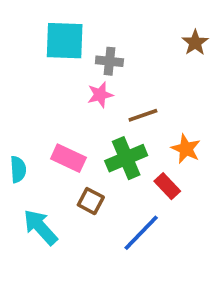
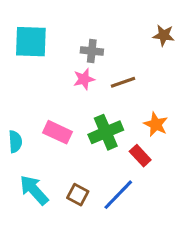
cyan square: (65, 41) -> (31, 42), moved
brown star: (195, 43) -> (164, 35), turned -30
brown line: (143, 115) -> (123, 82), moved
brown square: (91, 201) -> (78, 195), moved

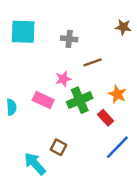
pink star: (84, 79) -> (63, 79), moved
cyan arrow: (34, 190) -> (35, 164), moved
blue line: (118, 195) -> (117, 147), moved

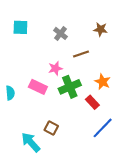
brown star: (123, 27) -> (101, 29), moved
cyan square: (23, 32) -> (20, 27), size x0.7
gray cross: (69, 39) -> (61, 33), turned 32

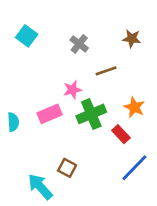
cyan square: (20, 27) -> (27, 36), turned 35
pink rectangle: (38, 87) -> (50, 114), turned -48

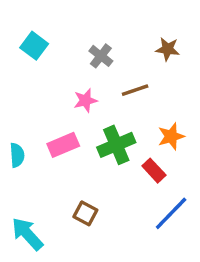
pink star: (72, 90) -> (85, 100), moved
orange star: (134, 107) -> (171, 136), turned 30
cyan arrow: (40, 187) -> (27, 234), moved

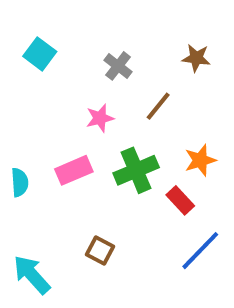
brown line: (135, 90) -> (158, 106), turned -32

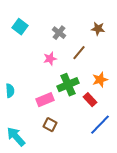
pink rectangle: (74, 170) -> (45, 100), moved

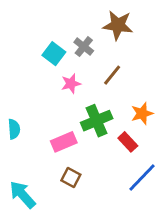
cyan square: (20, 27) -> (54, 54), moved
brown star: (98, 29) -> (118, 25), moved, size x1.5

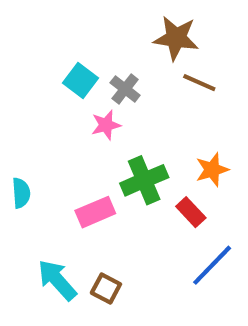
gray cross: (84, 47) -> (125, 89), moved
brown line: (112, 75) -> (199, 83), moved, turned 75
brown square: (71, 178) -> (106, 289), moved
cyan arrow: (23, 195) -> (57, 280), moved

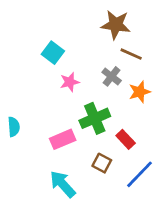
gray cross: (125, 89) -> (112, 76), moved
orange star: (212, 170) -> (140, 92), moved
cyan arrow: (57, 280) -> (63, 184), moved
brown square: (106, 289) -> (102, 163), moved

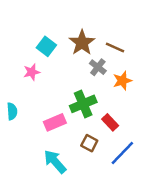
brown star: (116, 25) -> (82, 43), moved, turned 30
pink star: (70, 82) -> (32, 72), moved

